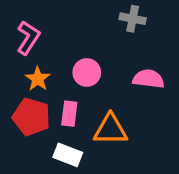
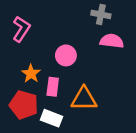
orange star: (38, 79) -> (31, 74), moved
pink semicircle: (148, 79) -> (112, 41), moved
red pentagon: (31, 117) -> (24, 105), moved

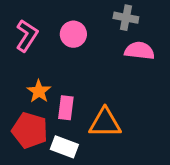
pink circle: (66, 55) -> (73, 34), moved

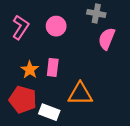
pink semicircle: (139, 51) -> (107, 39), turned -75
pink rectangle: (66, 108) -> (53, 67), moved

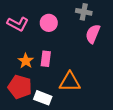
pink L-shape: (21, 27) -> (18, 24), turned 85

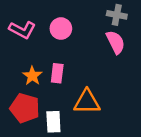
gray cross: (84, 12) -> (117, 15), moved
pink semicircle: (93, 34) -> (116, 42), turned 132
white rectangle: (43, 98) -> (53, 122), turned 66

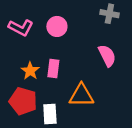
pink semicircle: (116, 42) -> (107, 56), moved

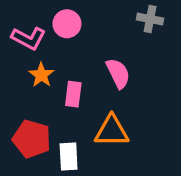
pink circle: (57, 26) -> (67, 24), moved
pink semicircle: (107, 56) -> (118, 73), moved
orange star: (30, 71) -> (41, 75), moved

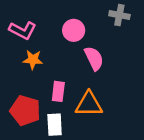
pink circle: (67, 24) -> (74, 30), moved
orange star: (41, 75) -> (33, 60), turned -30
pink rectangle: (73, 94) -> (58, 91), moved

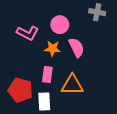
pink L-shape: (23, 30) -> (28, 33), moved
orange star: (33, 60) -> (53, 49), moved

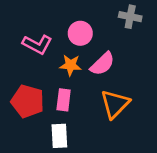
pink semicircle: (76, 47) -> (102, 64), turned 72
orange triangle: (72, 85) -> (115, 104), moved, turned -45
red pentagon: (20, 90) -> (28, 101), moved

